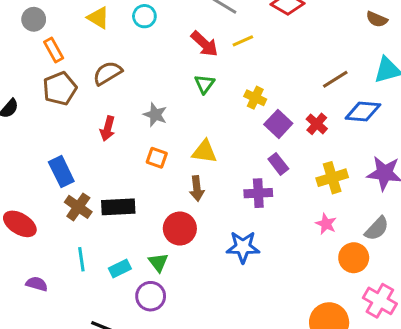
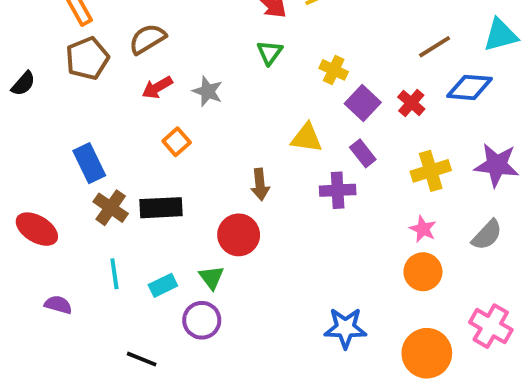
red arrow: (108, 128) -> (157, 87), moved, turned 45
yellow triangle: (204, 152) -> (307, 138), moved
orange square: (157, 158) -> (177, 142), moved, turned 30
blue star: (243, 247) -> (345, 328), moved
orange circle: (354, 258) -> (423, 272), moved

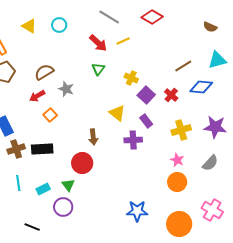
brown semicircle: (147, 39) -> (44, 72), moved
red arrow: (157, 87) -> (37, 96), moved
yellow triangle: (307, 138) -> (117, 113), turned 30
brown cross: (111, 208) -> (16, 149), turned 36

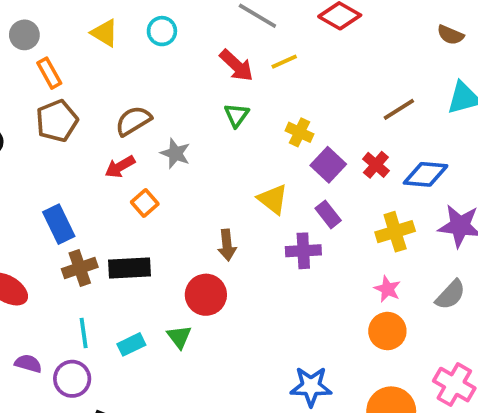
blue diamond: (201, 87) -> (426, 174), moved
purple circle: (63, 207) -> (72, 379), moved

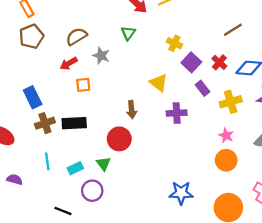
green triangle: (236, 115) -> (128, 33), moved
orange square: (145, 203) -> (83, 85), turned 35
purple rectangle: (328, 214) -> (203, 88), moved
purple circle: (72, 379) -> (92, 191), moved

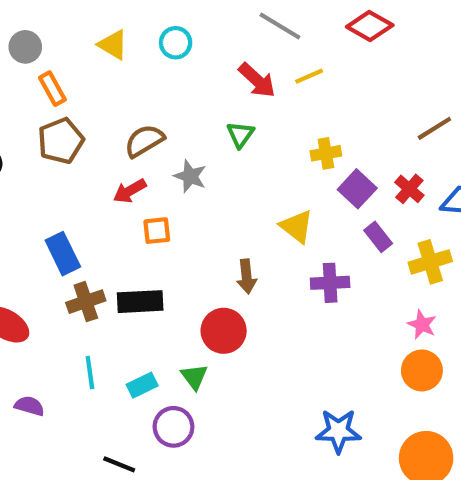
yellow cross: (174, 43) -> (326, 153), turned -35

